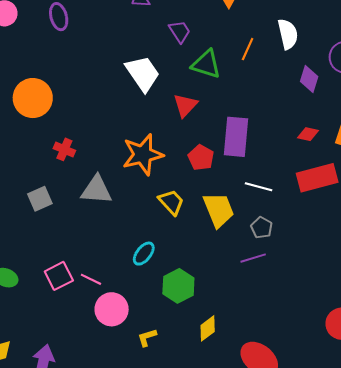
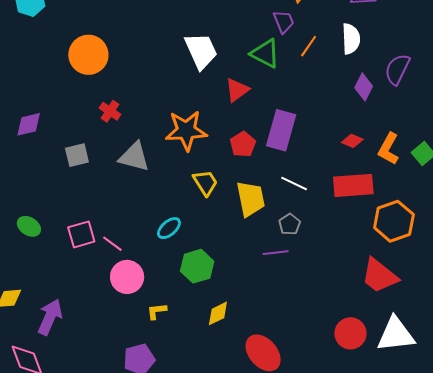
purple trapezoid: (180, 31) -> (284, 22), moved

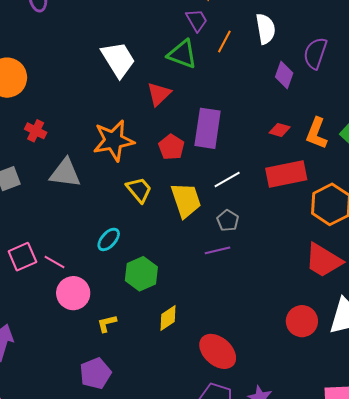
white line: (294, 183) -> (227, 179), turned -48

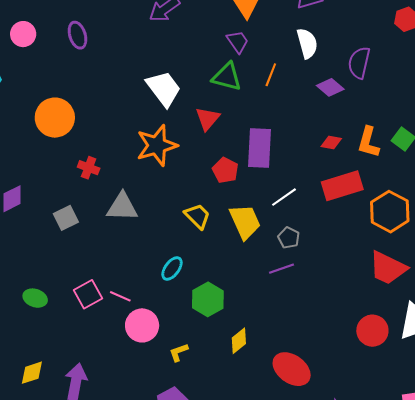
orange line: (224, 41) -> (271, 75), moved
purple diamond: (284, 75) -> (330, 87), turned -64
orange star: (114, 140) -> (157, 145), moved

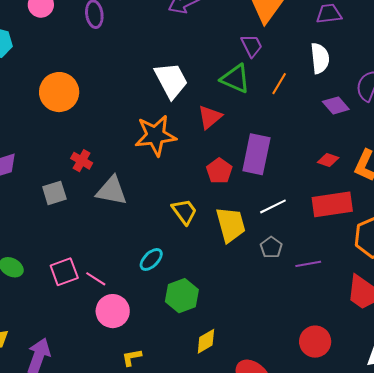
red cross: (89, 168) -> (82, 161), moved
purple line: (281, 269) -> (308, 264), moved
red circle: (372, 331) -> (315, 342), moved
yellow L-shape: (179, 352) -> (132, 357), moved

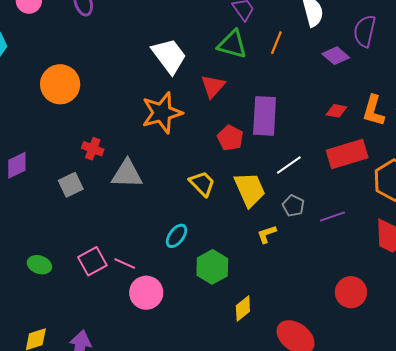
yellow L-shape: (132, 357) -> (267, 234), moved

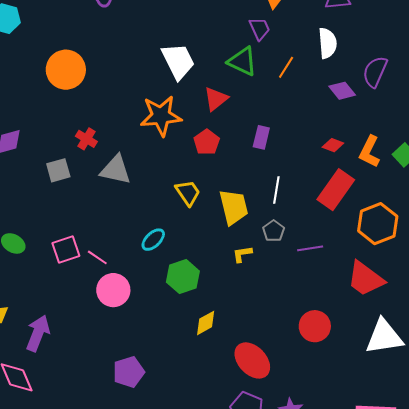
purple rectangle: (265, 116) -> (261, 137), size x0.6
red pentagon: (230, 138) -> (207, 142), moved
red rectangle: (347, 154) -> (336, 190), turned -48
white line: (289, 165) -> (276, 190), turned -56

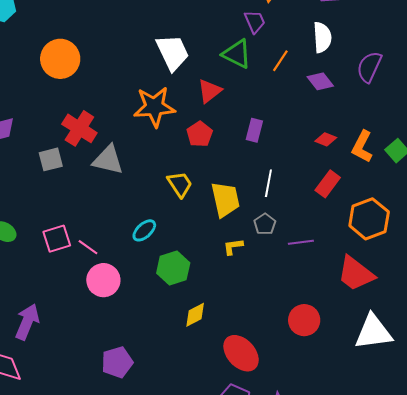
purple diamond: (342, 91) -> (320, 81), moved
red cross: (86, 139) -> (79, 128), size x1.6
red rectangle: (336, 190) -> (328, 184), size x0.7

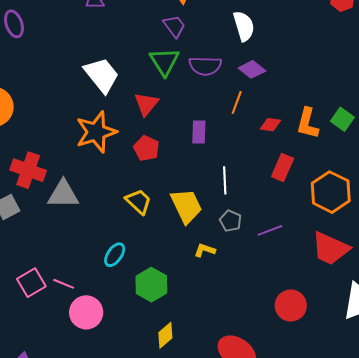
green triangle: (237, 54) -> (164, 62), turned 44
orange line: (280, 61) -> (237, 102), moved
purple semicircle: (369, 67) -> (205, 66), moved, turned -100
yellow L-shape: (233, 247) -> (205, 250), turned 40
yellow diamond: (195, 315) -> (165, 335), moved

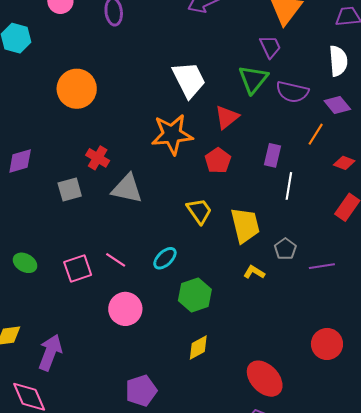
red cross: (28, 170) -> (98, 158), size x0.7
white line: (225, 180) -> (289, 186), moved
pink line: (64, 284) -> (116, 260), moved

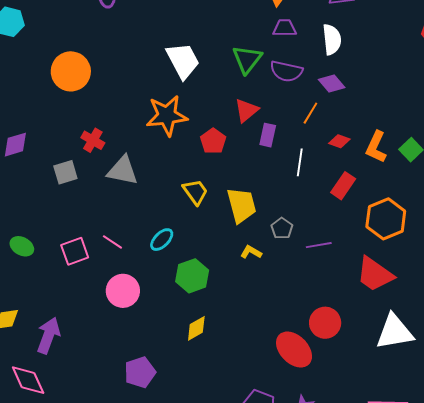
purple trapezoid: (270, 47) -> (285, 28), moved, turned -65
red triangle: (227, 117) -> (246, 110), moved
white line: (289, 186) -> (300, 162), moved
red ellipse: (265, 379) -> (294, 350), moved

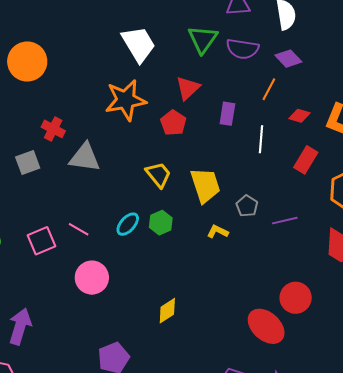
red triangle: (246, 110) -> (188, 88), moved
green hexagon: (192, 276) -> (161, 223), moved, size x0.7

